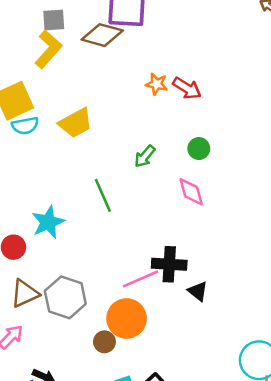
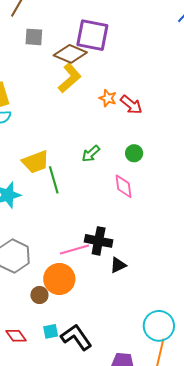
yellow L-shape: (48, 49) -> (70, 78), moved
yellow trapezoid: (76, 123) -> (36, 162), moved
black triangle: (198, 291) -> (118, 265), turned 48

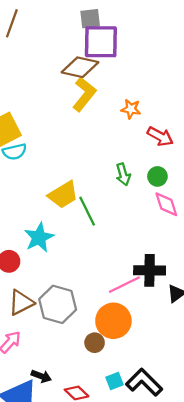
gray square: (34, 37) -> (90, 19), moved
red arrow: (131, 105) -> (160, 136), moved
green circle: (134, 153) -> (157, 176), moved
green arrow: (91, 154) -> (123, 174), turned -54

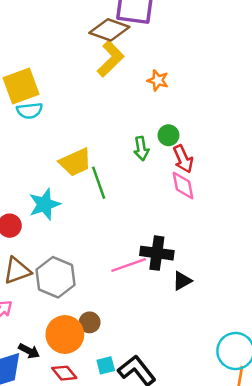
red arrow: (160, 136) -> (183, 159), moved, turned 30
green circle: (157, 176) -> (168, 135), moved
orange circle: (113, 321) -> (65, 334), moved

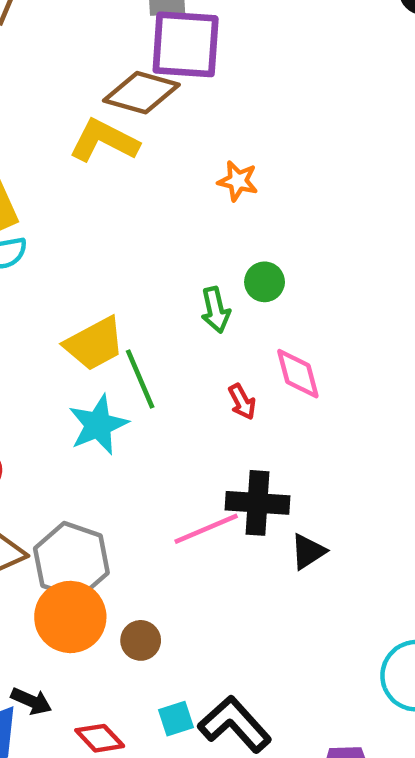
yellow L-shape: (110, 59) -> (104, 141), moved, turned -105
red arrow: (183, 159) -> (242, 402), moved, size x0.7
cyan star: (44, 204) -> (98, 425), moved
orange circle: (65, 334) -> (70, 617), moved

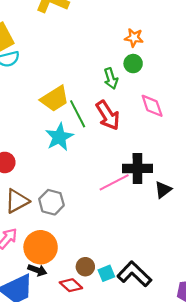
orange star: (238, 181) -> (134, 38), moved
red arrow: (242, 402) -> (108, 115), moved, size x1.8
gray hexagon: (71, 561) -> (51, 202), size x0.7
orange circle: (70, 617) -> (41, 247), moved
brown circle: (141, 640) -> (85, 267), moved

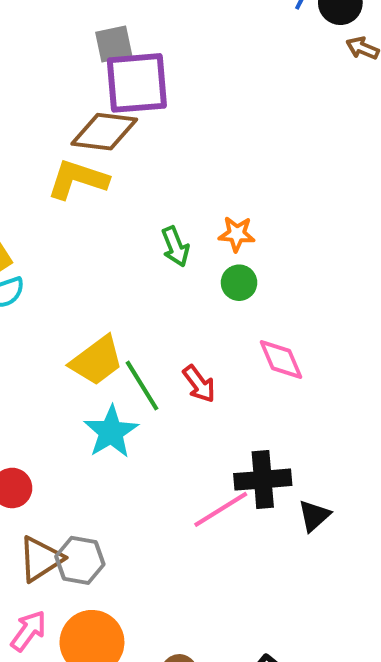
green arrow: (111, 78) -> (175, 247), moved
red arrow: (108, 115) -> (199, 384), size x0.7
gray hexagon: (51, 202) -> (80, 560), moved

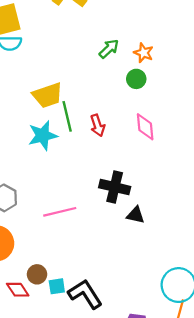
green arrow: (175, 247) -> (109, 49), turned -130
pink line: (221, 509) -> (60, 212), moved
black triangle: (314, 516) -> (135, 215), turned 36

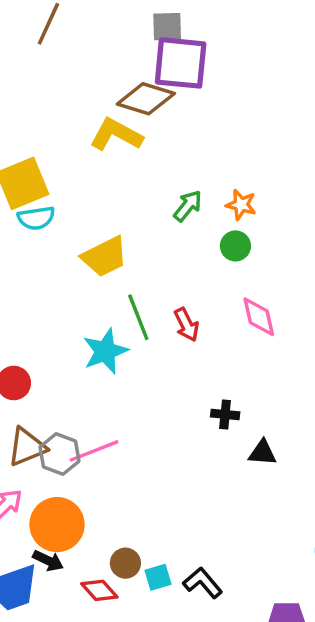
yellow trapezoid: (48, 95) -> (105, 257), moved
black cross: (115, 187) -> (225, 414), size x0.6
pink line: (60, 212) -> (94, 451), moved
black L-shape: (85, 294) -> (203, 583), size x0.7

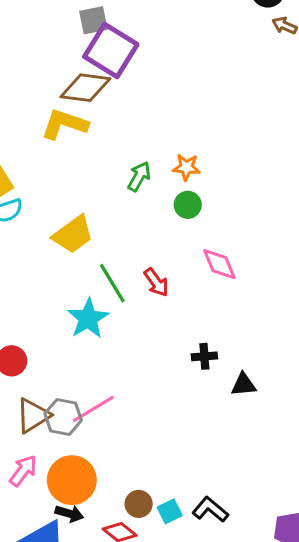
purple square: (181, 63) -> (111, 50), turned 36

